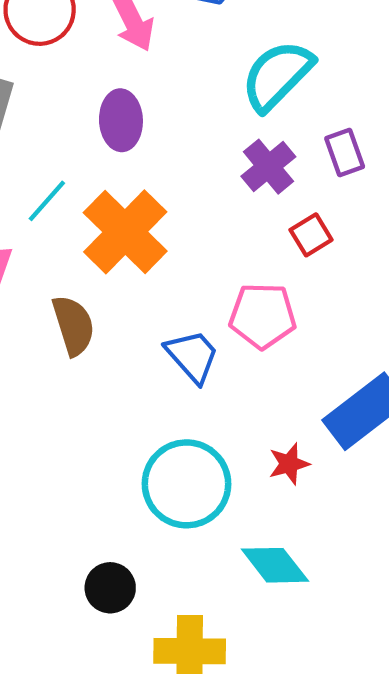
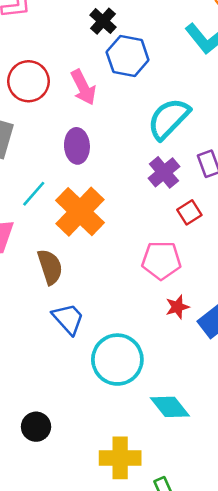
blue trapezoid: (192, 356) -> (68, 319), moved
red star: (289, 464) -> (177, 307), moved
black circle: (110, 588) -> (36, 427), moved

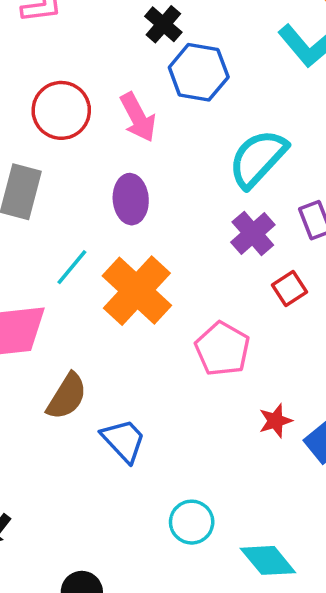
pink pentagon: (161, 260) -> (222, 349), moved, turned 30
brown semicircle: (50, 267) -> (67, 396), moved, turned 51
cyan circle: (117, 360) -> (192, 522), moved, size x0.6

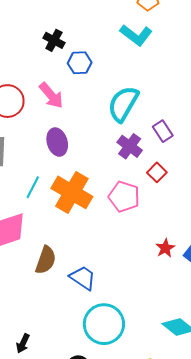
blue hexagon: (199, 72) -> (80, 63), size x0.7
pink pentagon: (222, 349) -> (124, 197), moved
cyan circle: (192, 522) -> (104, 324), moved, size x1.6

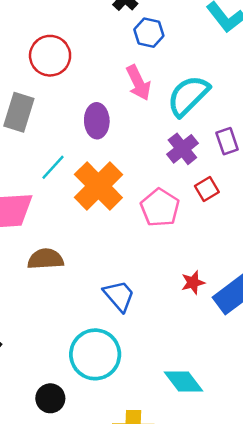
pink arrow: (51, 95) -> (138, 83), moved
brown semicircle: (46, 260) -> (45, 259), turned -128
blue trapezoid: (83, 278) -> (119, 296), moved

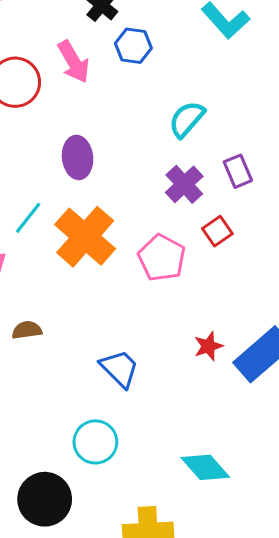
pink arrow: (138, 83) -> (74, 62), moved
cyan semicircle: (188, 96) -> (187, 119), size x0.7
brown semicircle: (45, 259) -> (27, 330), size x0.7
cyan circle: (95, 354) -> (95, 442), size x0.7
black circle: (50, 398) -> (45, 499), size x1.5

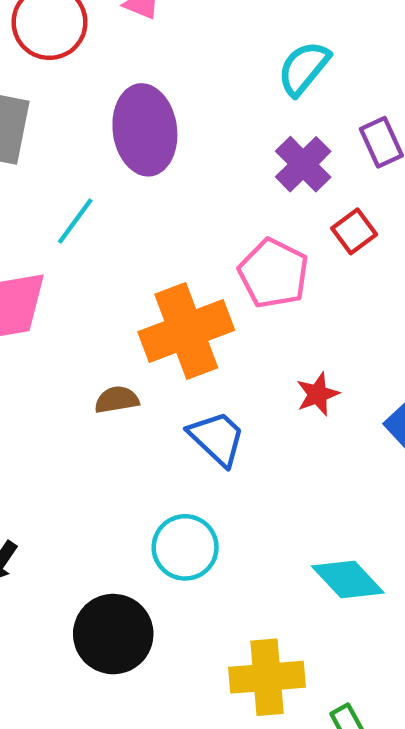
purple ellipse: (78, 157) -> (145, 130), size x1.4
orange cross: (85, 237) -> (186, 331), moved, turned 30
brown semicircle: (27, 330) -> (117, 400), moved
red star: (208, 346) -> (318, 394), moved

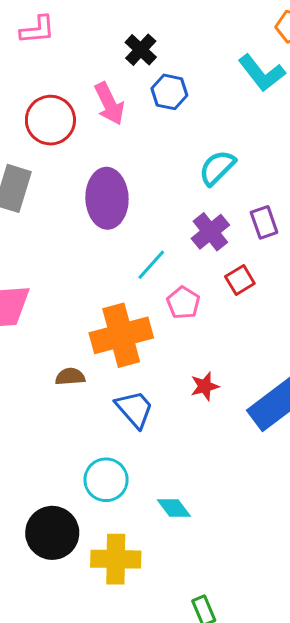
cyan line: (75, 221) -> (151, 265), moved
pink pentagon: (274, 273) -> (183, 303), size x0.7
cyan diamond: (348, 579) -> (174, 508), moved, size x0.7
yellow cross: (267, 677) -> (116, 559), moved

